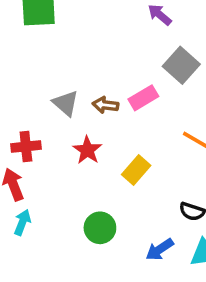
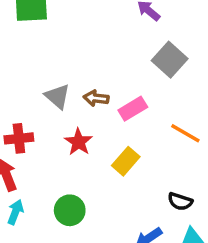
pink rectangle: (143, 98) -> (133, 109), moved
green circle: (100, 228) -> (70, 210), moved

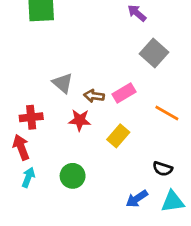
brown arrow: (96, 98) -> (94, 96), moved
red star: (78, 142) -> (80, 120), turned -30

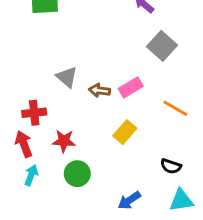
red star: (80, 120) -> (64, 141), moved
blue arrow: (137, 199) -> (129, 200), moved

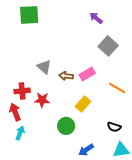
red star: (64, 141) -> (42, 100), moved
green circle: (77, 174) -> (66, 126), moved

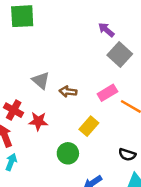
purple arrow: (96, 18) -> (106, 30), moved
pink rectangle: (87, 74) -> (107, 93), moved
red cross: (22, 91) -> (14, 110), turned 35

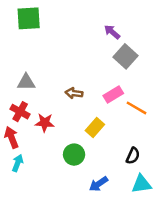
gray triangle: (41, 80) -> (26, 82), moved, turned -42
black semicircle: (127, 155) -> (133, 156), turned -84

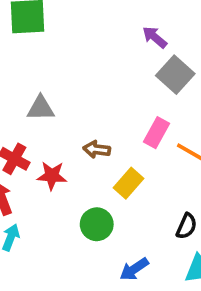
gray triangle: (26, 82) -> (41, 108), moved
brown arrow: (74, 93) -> (97, 149), moved
pink rectangle: (113, 94) -> (157, 133), turned -30

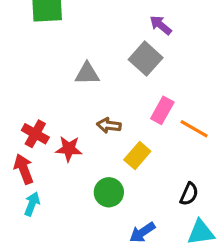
gray square: (175, 75) -> (146, 59), moved
gray triangle: (41, 108) -> (87, 74), moved

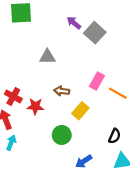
purple arrow: (161, 25) -> (74, 23), moved
gray square: (146, 59) -> (95, 33), moved

